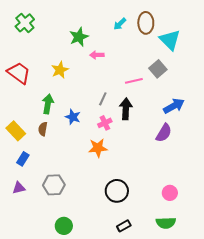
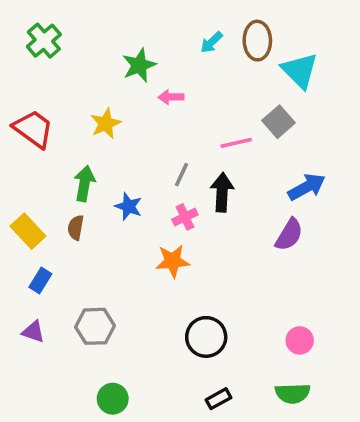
purple triangle: (19, 188) -> (33, 332), turned 32

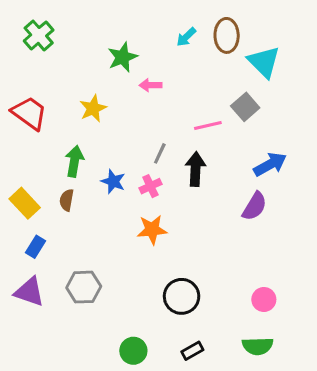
pink cross: (185, 217) -> (150, 186), moved
purple triangle: (33, 332) -> (29, 292), size x1.5
green circle: (113, 399) -> (133, 351), moved

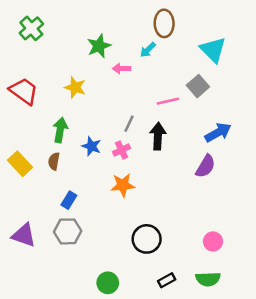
brown ellipse: (227, 35) -> (164, 23), moved
cyan arrow: (186, 37) -> (148, 50), moved
yellow star: (93, 108) -> (75, 87), turned -30
blue rectangle: (36, 247) -> (69, 200), moved
black rectangle: (192, 351) -> (167, 280), moved

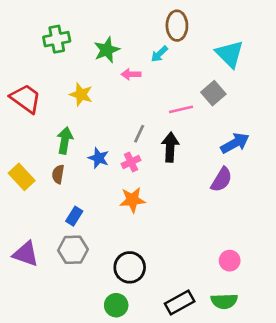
green cross: (31, 28) -> (57, 39), moved, turned 30
black circle: (147, 239) -> (130, 267), moved
black rectangle: (167, 280) -> (180, 302), size x1.5

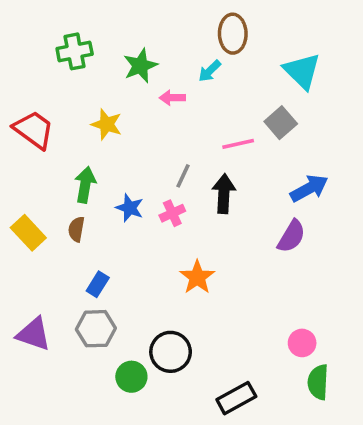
orange star: (132, 200) -> (197, 277), moved, turned -30
green semicircle: (224, 301) -> (318, 382), moved, turned 95
green circle: (116, 305) -> (131, 377), moved

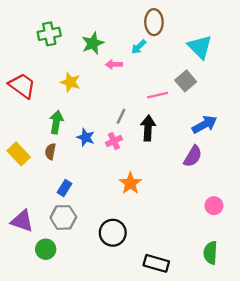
pink circle: (302, 343) -> (214, 206), moved
green circle: (131, 377) -> (46, 249), moved
black rectangle: (236, 398) -> (156, 263), turned 45

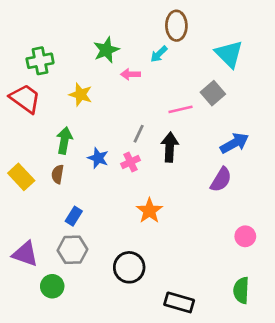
green cross: (49, 34) -> (40, 61), moved

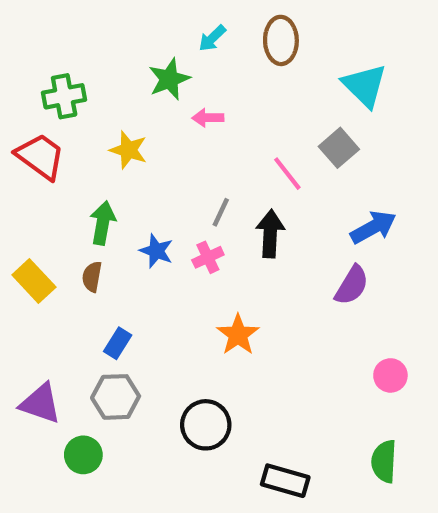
cyan arrow: (159, 54) -> (212, 38), moved
pink line: (180, 109) -> (287, 174), turned 65

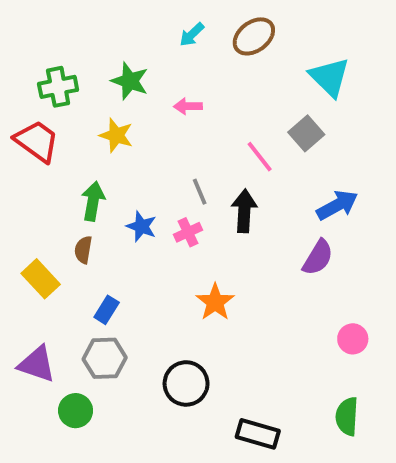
brown ellipse: (281, 40) -> (254, 36), turned 54
green star: (169, 79) -> (130, 81), moved, turned -30
gray line: (221, 212) -> (200, 192), turned -48
yellow rectangle: (34, 281) -> (41, 279), moved

